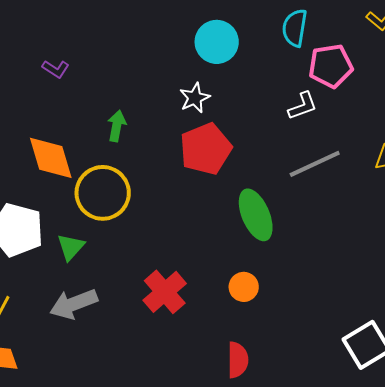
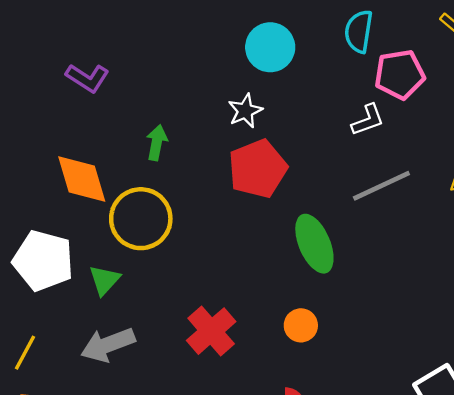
purple L-shape: (56, 69) -> (87, 78), size x1.4

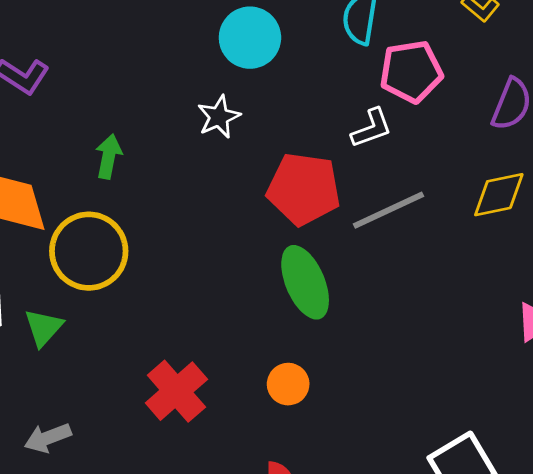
red pentagon: (258, 169) -> (304, 189), moved, turned 30
gray arrow: (108, 345) -> (48, 438), moved, size x0.7

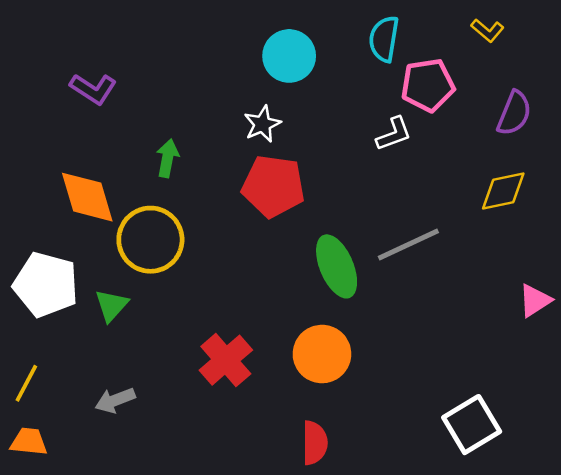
red pentagon: (304, 189) -> (273, 186), moved
gray line: (389, 210) -> (408, 245), moved
orange circle: (288, 384) -> (322, 354), size x1.6

